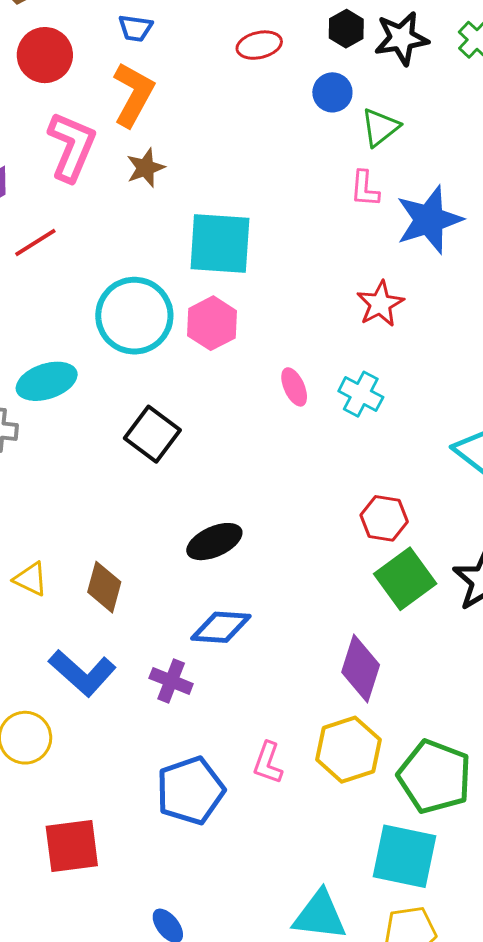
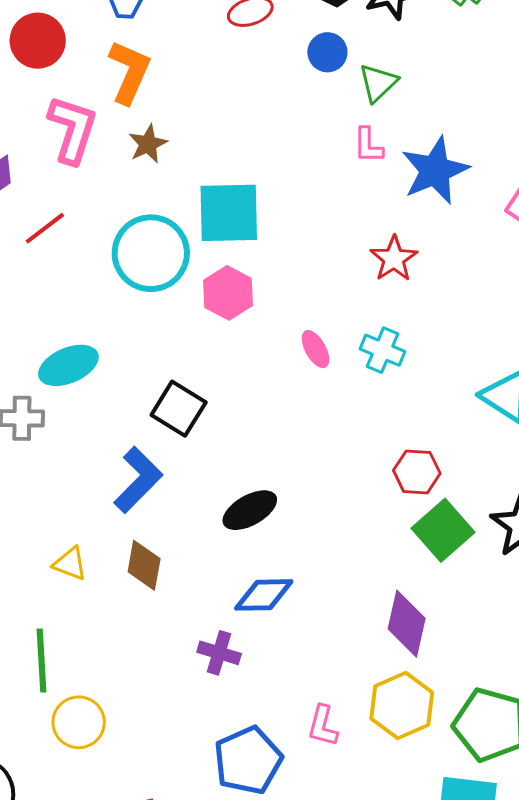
cyan circle: (134, 316) -> (151, 253), moved
blue L-shape: (82, 673) -> (138, 480), moved, turned -82

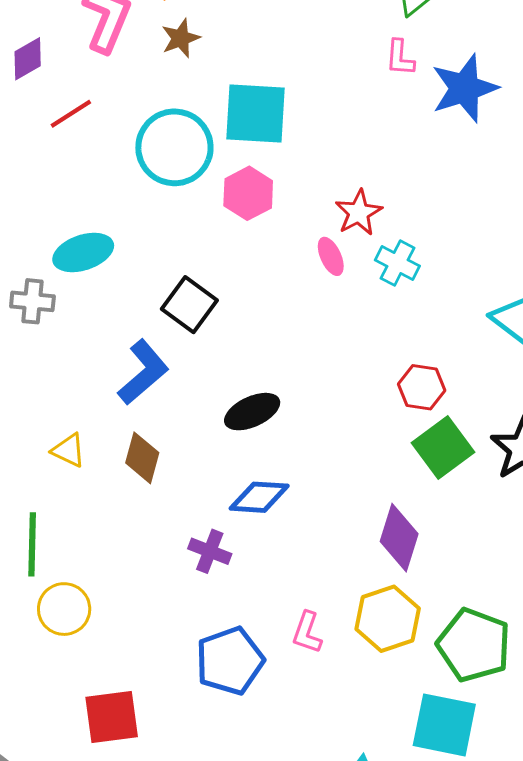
red star: (394, 259) -> (359, 213), moved

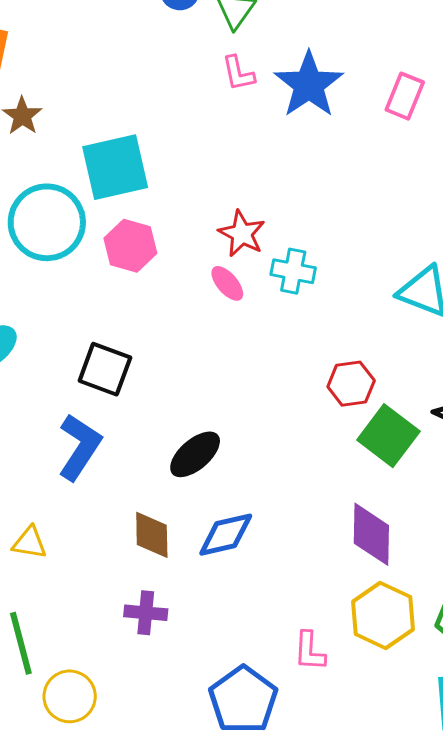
brown diamond: (142, 458) -> (152, 535), moved
purple cross: (210, 551) -> (146, 613), moved

